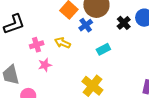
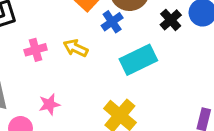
cyan rectangle: (103, 49) -> (138, 60), size x1.6
pink star: (45, 65) -> (49, 104), moved

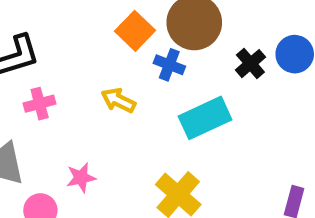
blue cross: (112, 22) -> (169, 65), turned -35
pink cross: (36, 50) -> (40, 104), moved

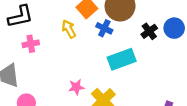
yellow arrow: (118, 100) -> (69, 29), moved, turned 30
pink star: (81, 178) -> (76, 87), moved

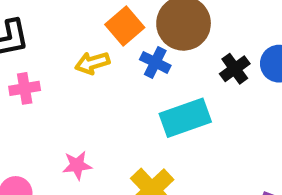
yellow arrow: (69, 29) -> (92, 63), turned -78
pink star: (76, 87) -> (77, 165), moved

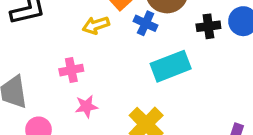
black cross: (235, 69) -> (208, 26), turned 30
pink cross: (25, 88) -> (71, 70), moved

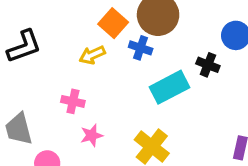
black cross: (208, 26) -> (208, 65), moved, turned 35
pink cross: (71, 70) -> (73, 101), turned 30

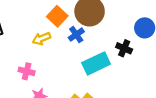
blue cross: (141, 48) -> (76, 35), turned 35

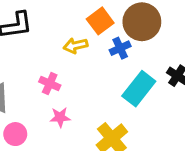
cyan rectangle: (96, 63) -> (139, 89), turned -36

